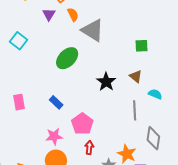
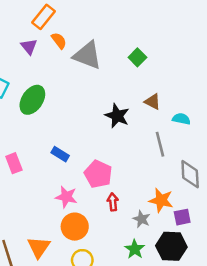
green square: (141, 46) -> (137, 57), moved, turned -32
green ellipse: (67, 58) -> (32, 100), moved
pink star: (54, 136) -> (66, 197), turned 30

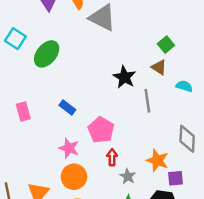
green square: (137, 57) -> (166, 45), moved
gray line: (160, 144) -> (147, 101), moved
gray star: (142, 219) -> (128, 176), moved

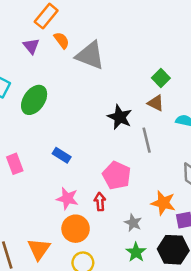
pink pentagon: (101, 130) -> (117, 175), moved
red arrow: (112, 157) -> (100, 202), moved

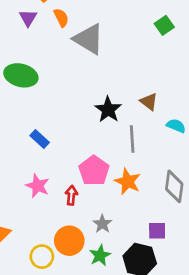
green square: (161, 78) -> (164, 25), moved
green ellipse: (34, 100) -> (21, 75), turned 60
orange star: (163, 203) -> (128, 182), moved
orange circle: (76, 229) -> (69, 241), moved

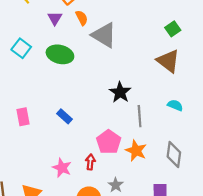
green square: (164, 25) -> (173, 29), moved
green ellipse: (21, 75) -> (60, 54), moved
brown triangle: (149, 102) -> (168, 61), moved, size x1.6
pink star: (37, 186) -> (62, 168), moved

